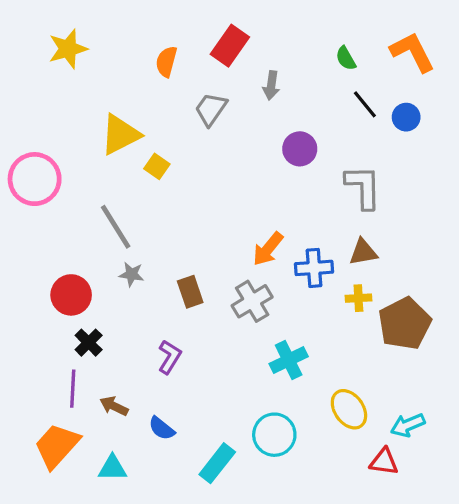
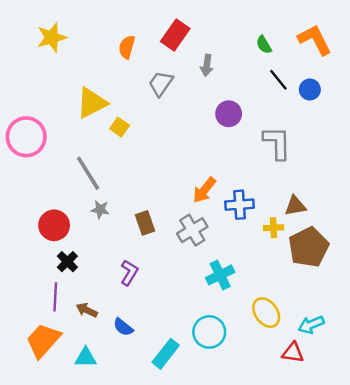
brown triangle: (363, 252) -> (295, 206), moved

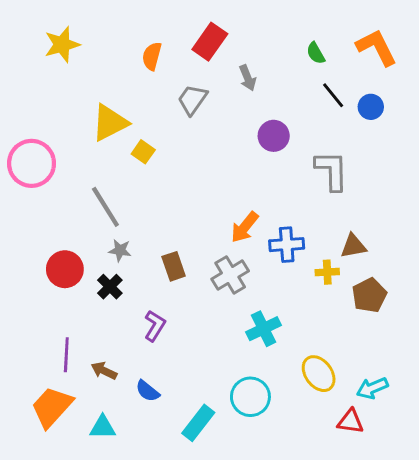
gray arrow: (207, 65) -> (248, 78), turned -30
brown pentagon: (309, 247) -> (369, 295), size x0.7
black cross: (67, 262) -> (110, 287), moved

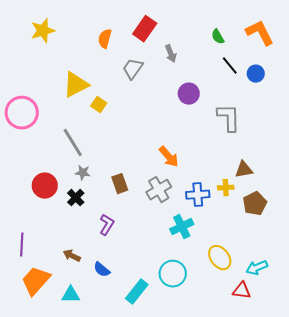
orange arrow: (245, 227) -> (169, 157), turned -80
blue cross: (287, 245) -> (198, 195), moved
purple line: (66, 355) -> (22, 245), moved

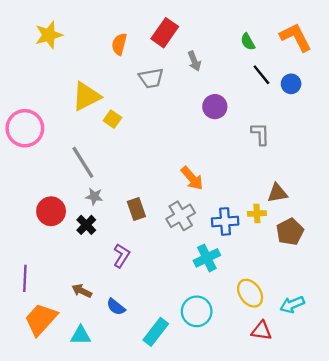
gray trapezoid: (133, 69) -> (151, 78), turned -135
gray L-shape: (229, 118) -> (260, 134), size x0.7
red triangle: (242, 291) -> (261, 331), moved

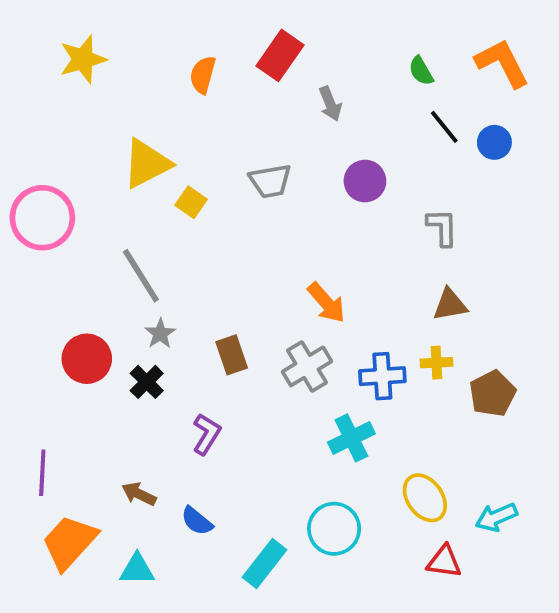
gray trapezoid: (151, 78) -> (270, 181), moved
brown triangle: (277, 193) -> (450, 305), moved
gray star: (94, 196) -> (160, 334), turned 30

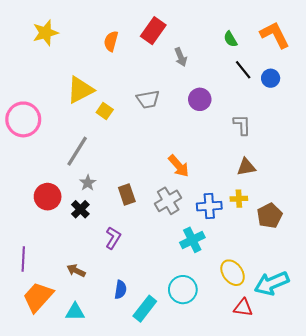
gray line: (141, 276) -> (77, 151), turned 64
cyan arrow: (496, 517) -> (272, 283), size x1.5
blue semicircle: (197, 521) -> (120, 290), moved, turned -120

